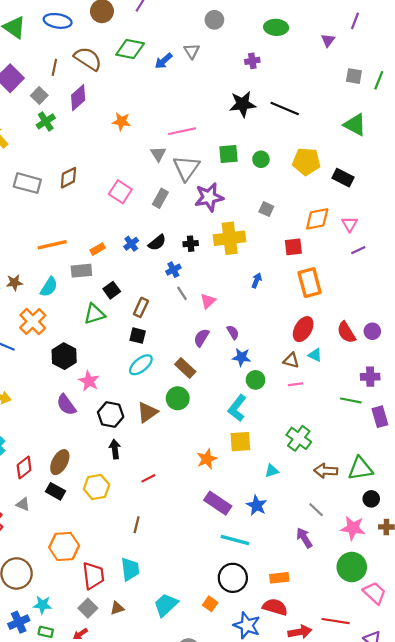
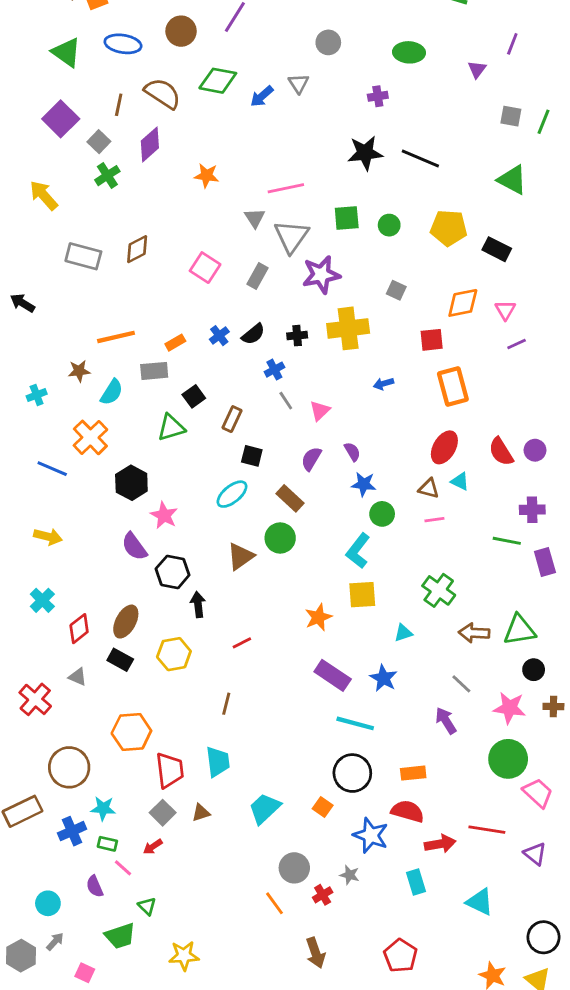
blue arrow: (257, 280) -> (384, 384), turned -128
brown star: (14, 283) -> (79, 371), moved
black square: (138, 336) -> (252, 456), moved
black hexagon: (111, 415) -> (173, 572), moved

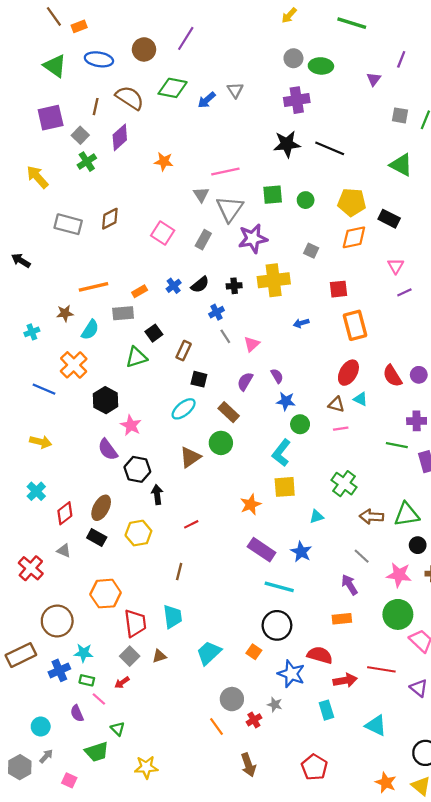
gray circle: (328, 42) -> (293, 58), moved
purple cross: (378, 96) -> (297, 100), size x1.6
purple square: (61, 119) -> (51, 118), turned 32
orange diamond: (463, 303) -> (354, 237), moved
orange rectangle: (413, 773) -> (342, 619), moved

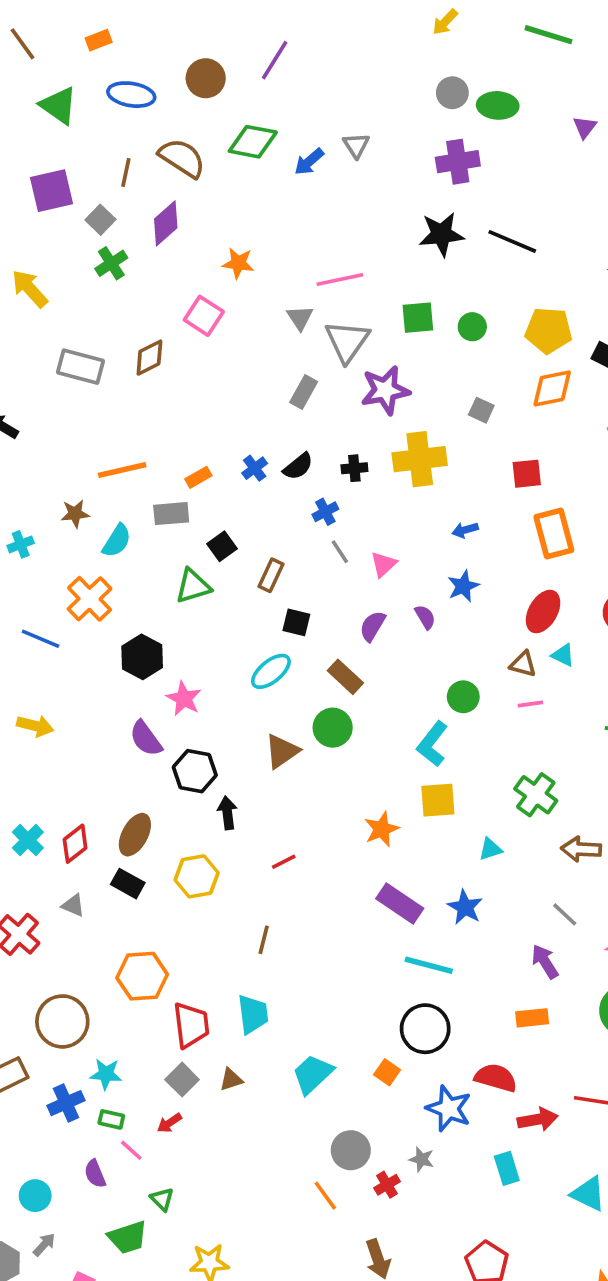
brown line: (54, 16) -> (22, 44), moved
pink square: (163, 233) -> (204, 316), moved
blue star: (286, 401) -> (463, 586), moved, turned -30
cyan cross: (36, 491) -> (28, 840), moved

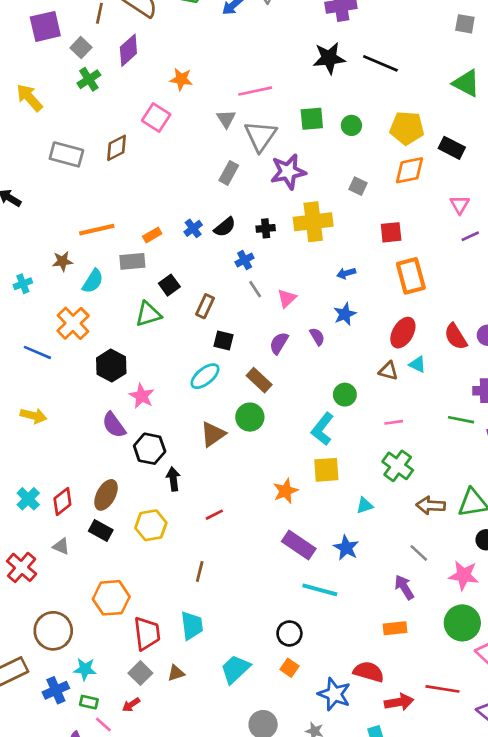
pink line: (530, 704) -> (394, 422), moved
black circle: (425, 1029) -> (289, 633), moved, size x0.7

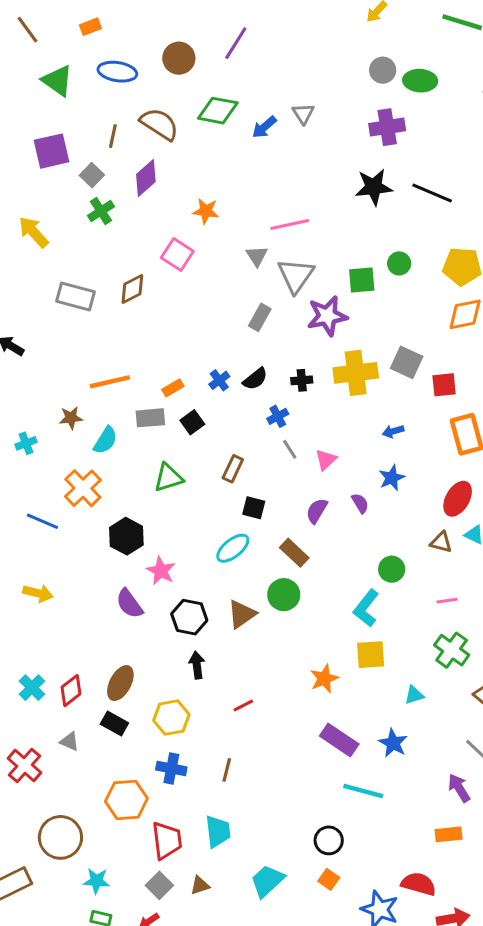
green square: (312, 119) -> (362, 280), moved
gray square: (358, 186) -> (407, 362), moved, size x1.5
black square: (169, 285) -> (192, 422), moved
black hexagon: (150, 449) -> (189, 617), moved
blue cross: (56, 690) -> (171, 768), moved, turned 35

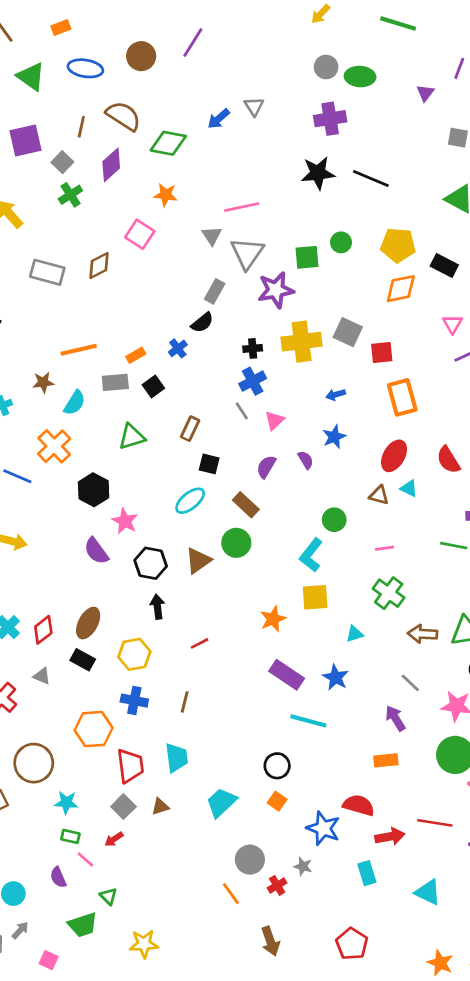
green diamond: (218, 111) -> (168, 143), moved
black semicircle: (255, 379) -> (202, 323), moved
blue cross: (278, 416) -> (253, 381), moved, size x1.4

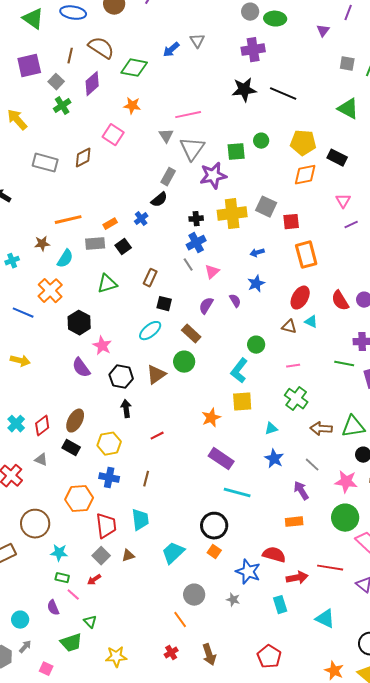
blue star: (336, 677) -> (274, 459), moved
black circle: (277, 766) -> (214, 526), size x1.4
red cross: (277, 885) -> (171, 653), moved

